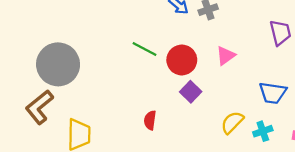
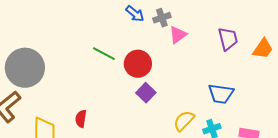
pink triangle: (226, 56) -> (178, 35), moved
red semicircle: (150, 120) -> (81, 119), moved

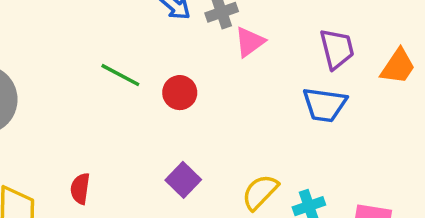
red circle: (138, 64) -> (180, 93), size x0.7
purple square: (146, 93) -> (183, 180), moved
blue trapezoid: (221, 94) -> (325, 105), moved

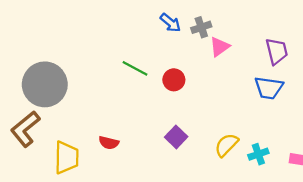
red semicircle: (80, 189) -> (109, 143), turned -84

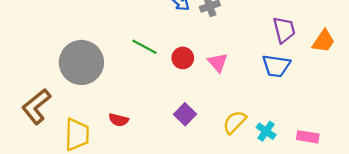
pink triangle: (220, 47) -> (218, 62), moved, turned -35
gray circle: (45, 84) -> (81, 62), moved
cyan cross: (258, 154) -> (266, 131), turned -36

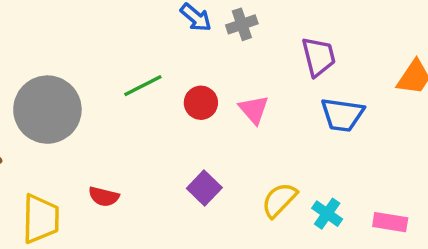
purple trapezoid: (284, 30) -> (319, 57), moved
green line: (144, 47) -> (143, 86), turned -55

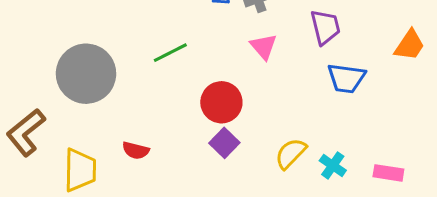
red circle: (201, 103) -> (221, 102), moved, size x1.4
pink triangle: (254, 110) -> (264, 47), moved

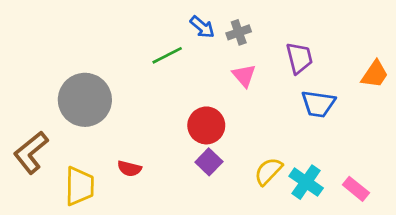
green line: (170, 53) -> (167, 55), moved
cyan cross: (333, 165) -> (306, 182), size x1.4
pink rectangle: (388, 173) -> (356, 189), turned 30

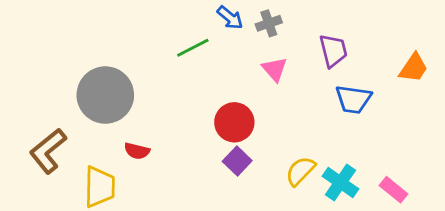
red semicircle: (129, 169) -> (137, 151), moved

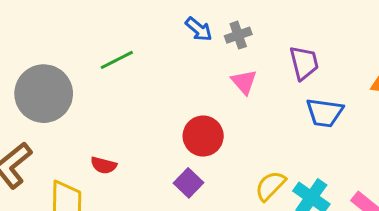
green line: (193, 48) -> (117, 60), moved
gray circle: (105, 95) -> (44, 94), moved
purple square: (237, 161) -> (188, 183), moved

